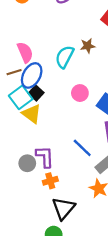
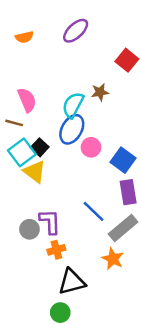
brown line: (14, 72) -> (14, 123), turned 32
blue ellipse: (32, 75) -> (72, 129), moved
black triangle: (63, 208) -> (72, 282), turned 35

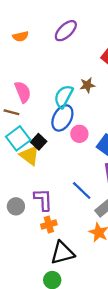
black square: (40, 147) -> (39, 142), moved
gray circle: (29, 229) -> (16, 206), moved

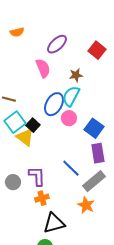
purple ellipse: (66, 31) -> (57, 44), moved
pink semicircle: (23, 92) -> (43, 68), moved
cyan semicircle: (64, 96) -> (71, 96), moved

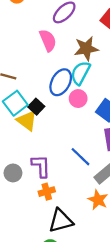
brown star: (76, 75) -> (86, 49), size x1.5

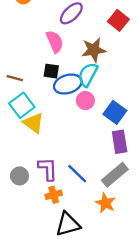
blue ellipse: (61, 82) -> (68, 84), turned 44
black square: (36, 107) -> (51, 71), moved, turned -35
blue line: (80, 157) -> (77, 174), moved

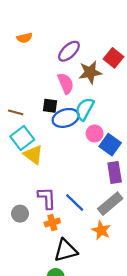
pink semicircle: (55, 42) -> (66, 83), moved
brown star: (94, 50) -> (90, 72), moved
pink circle: (85, 101) -> (95, 134), moved
gray circle: (19, 176) -> (20, 214), moved

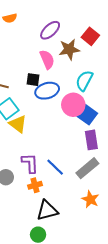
cyan semicircle: (85, 109) -> (84, 81), moved
pink circle: (95, 134) -> (73, 105), size x1.5
orange star: (101, 230) -> (90, 199), moved

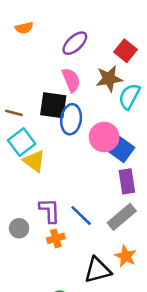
brown star: (69, 49) -> (109, 79), moved
black square: (33, 80) -> (53, 105), size x1.6
cyan semicircle: (84, 81) -> (129, 96), moved
blue ellipse: (47, 91) -> (71, 119), turned -65
black triangle: (47, 210) -> (98, 270), moved

